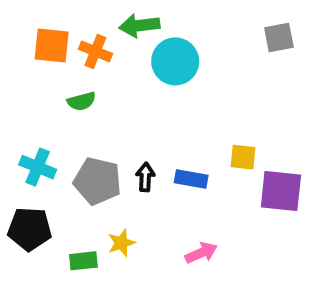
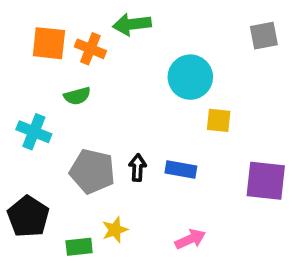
cyan circle: (175, 61) -> (190, 77), moved
yellow square: (243, 157) -> (219, 120), moved
cyan cross: (38, 167) -> (34, 132), moved
black pentagon: (30, 229) -> (28, 217), turned 30

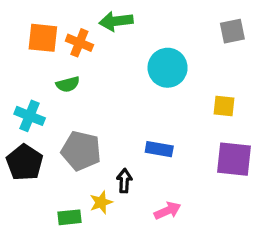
yellow square: (219, 120) -> (224, 106), moved
black arrow: (138, 168) -> (124, 181), moved
black pentagon: (28, 217) -> (25, 162), moved

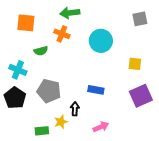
orange cross: (79, 43) -> (62, 34), moved
purple square: (234, 159) -> (141, 96), turned -30

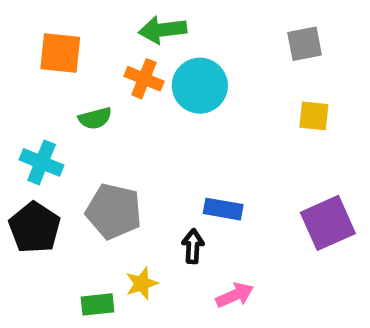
gray square: (140, 19) -> (305, 44), moved
cyan circle: (101, 41) -> (200, 86), moved
yellow square: (135, 64) -> (314, 116), moved
black arrow: (75, 109) -> (193, 246), moved

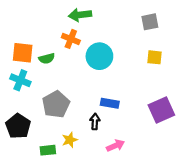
orange square: (60, 53) -> (23, 53), moved
cyan circle: (200, 86) -> (99, 56), moved
gray pentagon: (114, 211) -> (56, 104), turned 30
black pentagon: (35, 228) -> (18, 126), moved

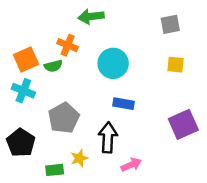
orange cross: (71, 39) -> (68, 45), moved
orange square: (23, 53) -> (26, 59), turned -30
blue rectangle: (110, 103) -> (123, 104), moved
black arrow: (95, 122) -> (108, 137), size x1.6

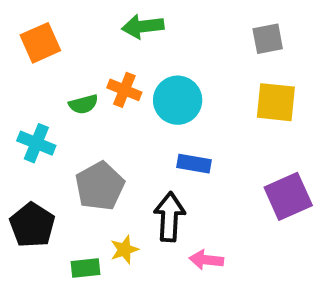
orange cross: (68, 45) -> (124, 90), moved
orange square: (26, 59) -> (40, 43), moved
yellow square: (175, 65) -> (276, 102), size x1.5
pink arrow: (131, 165) -> (206, 260), turned -150

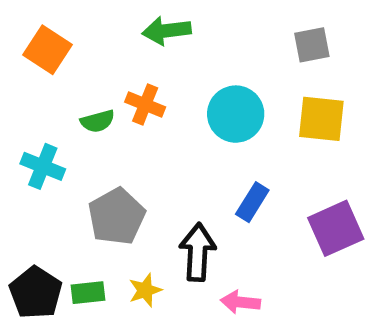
orange square: (40, 43) -> (48, 50), turned -33
cyan circle: (178, 100) -> (236, 114), moved
blue rectangle: (194, 164) -> (252, 202), moved, turned -68
black pentagon: (32, 225) -> (36, 293), moved
green rectangle: (85, 268) -> (88, 293), moved

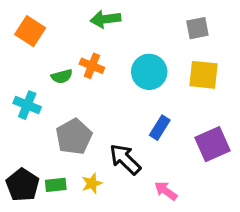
black arrow: (198, 252) -> (125, 159), turned -48
pink arrow: (240, 302) -> (166, 191), moved, turned 30

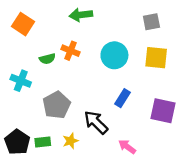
purple square: (213, 144) -> (163, 111), turned 36

